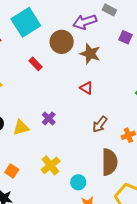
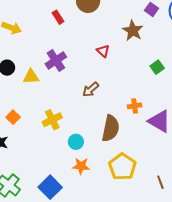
brown star: (90, 54) -> (133, 31), moved
purple cross: (49, 118) -> (56, 60), moved, size x1.5
brown arrow: (100, 124) -> (91, 90), moved

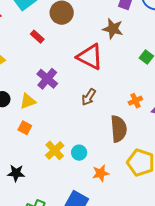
red triangle: (103, 51) -> (90, 57), size x2.0
orange square: (13, 117) -> (25, 128), moved
yellow cross: (52, 120) -> (55, 150), moved
cyan circle: (76, 142) -> (79, 153), moved

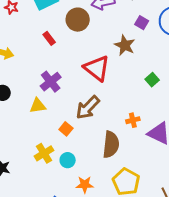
brown arrow: (89, 97) -> (88, 108), size x1.5
yellow triangle: (28, 101) -> (38, 106), moved
orange square: (25, 128) -> (66, 129), moved

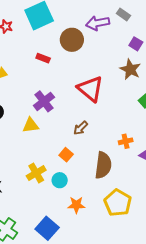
red rectangle: (49, 38) -> (43, 58), turned -32
brown star: (125, 45) -> (130, 69), moved
brown arrow: (88, 108) -> (81, 128), size x0.6
orange square: (66, 129) -> (66, 155), moved

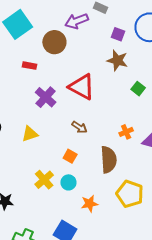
purple cross: (44, 101) -> (46, 97), moved
brown arrow: (81, 128) -> (79, 127), turned -91

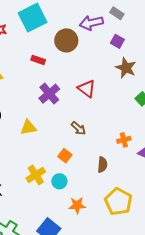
purple square: (118, 34) -> (117, 41), moved
red triangle: (82, 87) -> (87, 89), size x0.7
brown semicircle: (109, 160) -> (102, 165), size x0.6

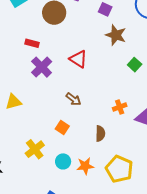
red rectangle: (38, 60) -> (32, 43), moved
yellow triangle: (28, 127) -> (13, 102), moved
cyan circle: (59, 181) -> (63, 161), moved
orange star: (77, 205) -> (85, 166), moved

